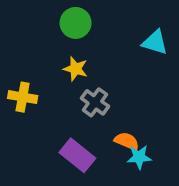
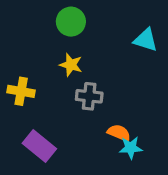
gray cross: (95, 102) -> (89, 96), turned -30
purple rectangle: (77, 155) -> (39, 146), moved

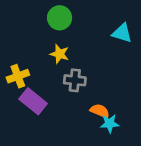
yellow cross: (21, 91) -> (18, 76), turned -30
purple rectangle: (39, 146) -> (33, 101), moved

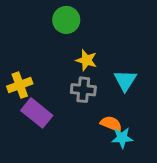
cyan triangle: (122, 33) -> (125, 80), moved, turned 45
yellow star: (60, 54) -> (86, 60), moved

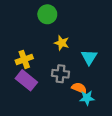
yellow cross: (20, 85) -> (24, 59), moved
gray cross: (83, 90) -> (61, 74), moved

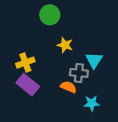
gray cross: (61, 74) -> (79, 73), moved
orange semicircle: (79, 88) -> (68, 87), moved

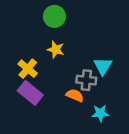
yellow star: (65, 45) -> (56, 50), moved
yellow cross: (25, 63) -> (28, 69), turned -30

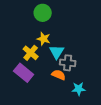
cyan triangle: (103, 66) -> (57, 52), moved
yellow cross: (28, 69) -> (31, 53), moved

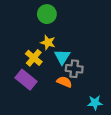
cyan star: (79, 89) -> (95, 103), moved

